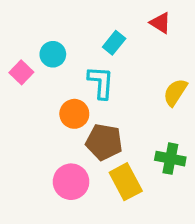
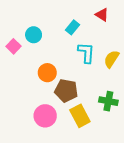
cyan L-shape: (101, 82) -> (86, 53), moved

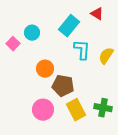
cyan rectangle: (73, 27) -> (69, 26), size x1.5
green cross: (108, 101) -> (103, 108), moved

